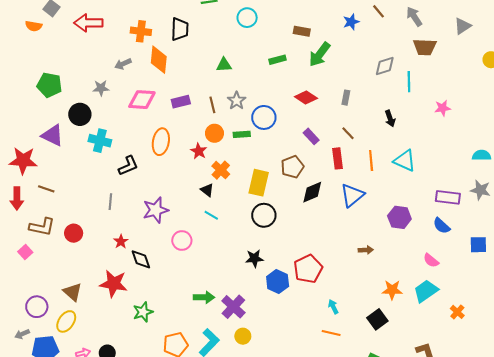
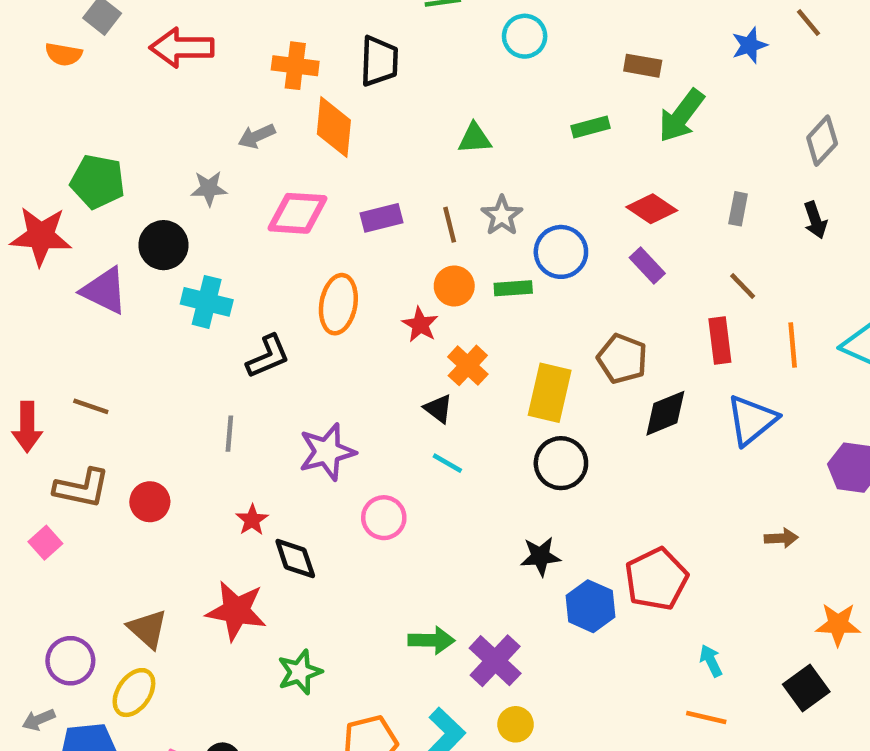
gray diamond: (385, 66) -> (822, 141), turned -30
black arrow: (390, 119) -> (815, 220), moved
purple rectangle: (311, 136) -> (647, 266), moved
red star: (23, 161) -> (41, 236), moved
brown pentagon: (292, 167) -> (622, 359), turned -30

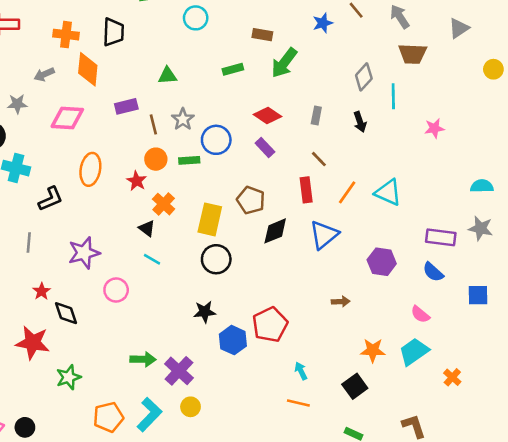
purple rectangle: (382, 218) -> (126, 106), moved
orange line: (793, 345) -> (347, 192), turned 40

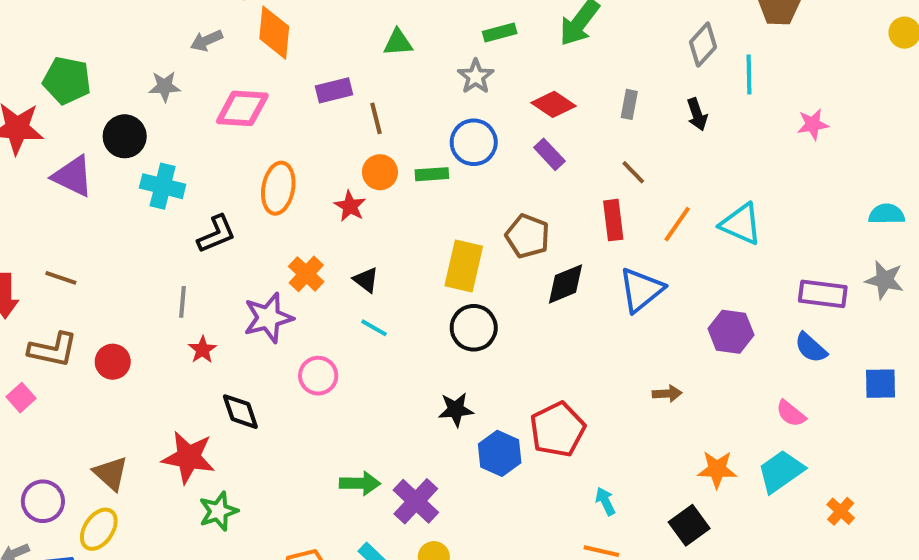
gray star: (183, 119) -> (476, 76), moved
orange cross: (164, 204) -> (306, 274), moved
red star: (42, 291) -> (202, 350), moved
green star: (69, 377) -> (218, 511), moved

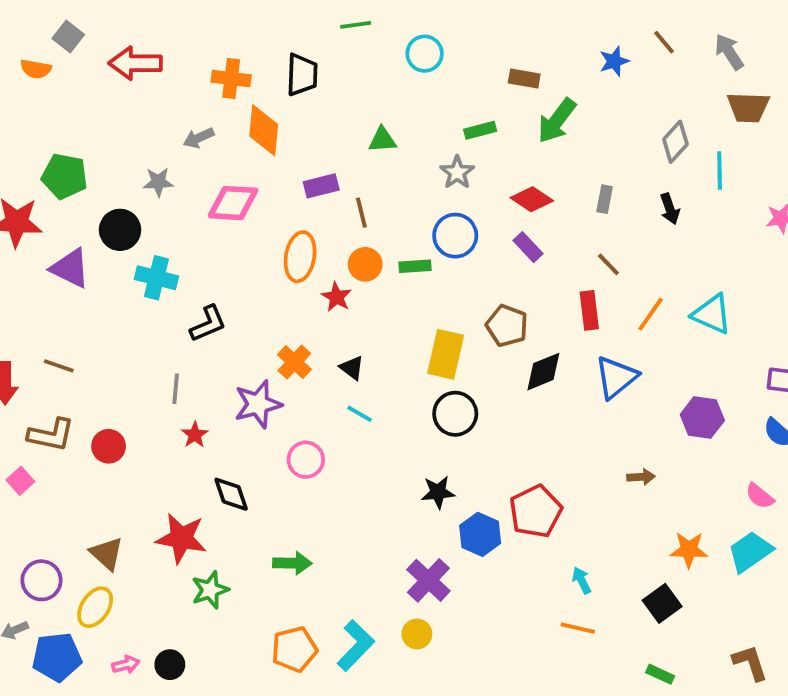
orange ellipse: (278, 188) -> (300, 257), moved
green arrow: (360, 483) -> (292, 563), moved
purple cross: (416, 501) -> (428, 580), moved

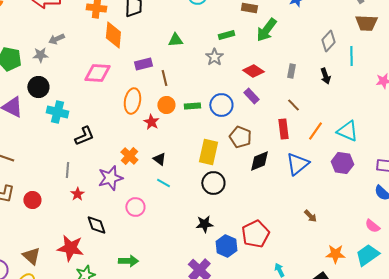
gray arrow: (199, 138) -> (56, 39), moved
gray star: (158, 182) -> (40, 55), moved
blue circle: (455, 236) -> (221, 105), moved
purple hexagon: (702, 418) -> (342, 163), moved
brown arrow: (641, 477) -> (310, 216), turned 48

